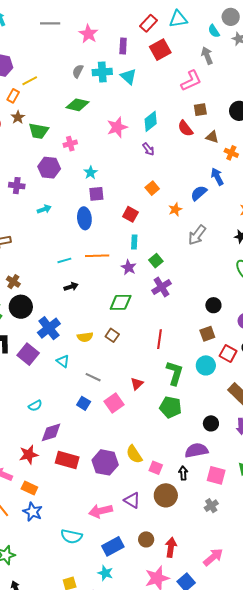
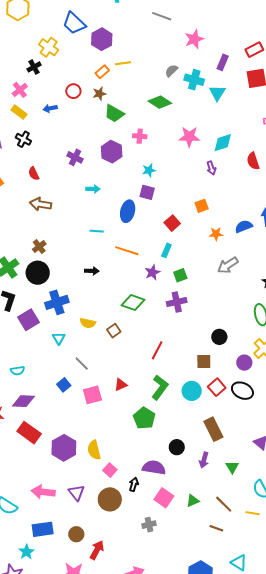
cyan line: (64, 260) -> (97, 231), moved

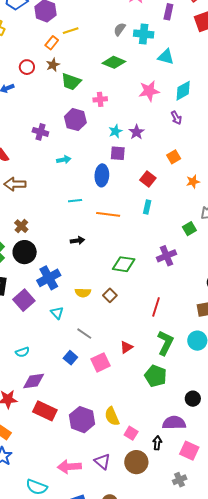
cyan triangle: (217, 93) -> (166, 57), moved, turned -36
purple star: (152, 272) -> (136, 132), moved
green square: (180, 275) -> (189, 229), moved

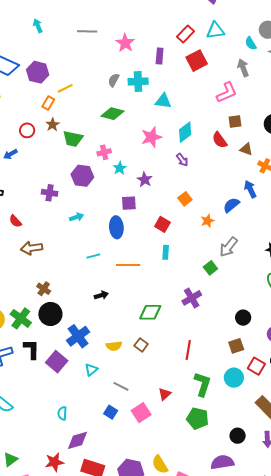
cyan star: (115, 131) -> (120, 168), moved
cyan triangle: (57, 313) -> (91, 370), turned 40
cyan semicircle: (22, 352) -> (62, 413), turned 120

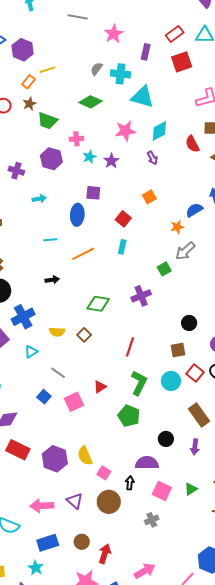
cyan triangle: (163, 101) -> (142, 97), size x1.4
purple star: (145, 180) -> (111, 161), moved
orange star: (207, 221) -> (177, 227), moved
orange line: (128, 265) -> (83, 254), turned -35

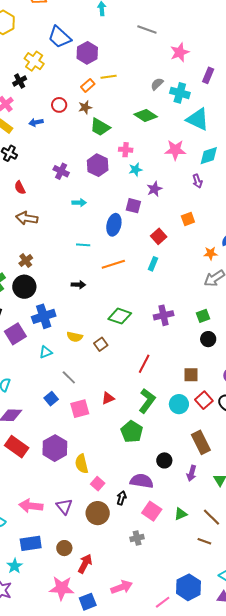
purple star: (111, 161) -> (154, 189), moved
green square: (164, 269) -> (203, 316), moved
black circle: (189, 323) -> (208, 339), moved
purple hexagon: (55, 459) -> (55, 448), moved

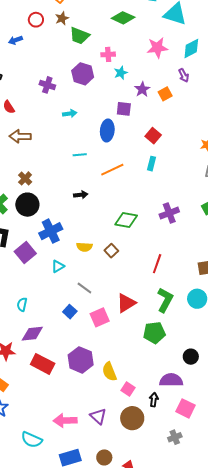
orange square: (188, 219) -> (165, 94), moved
red triangle: (108, 398) -> (126, 303), size x1.5
green pentagon: (132, 432) -> (154, 333), turned -30

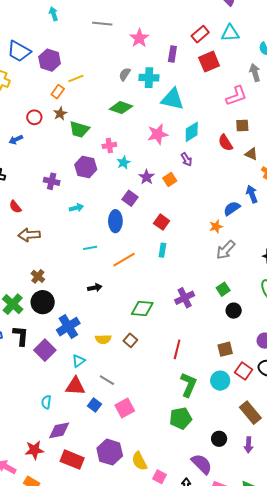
purple square: (124, 109) -> (130, 198), turned 35
red triangle: (126, 303) -> (75, 386), moved, turned 40
purple semicircle: (171, 380) -> (202, 464), turned 50

